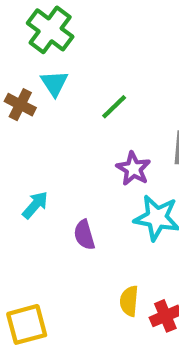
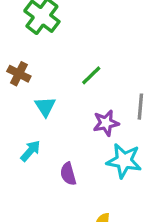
cyan triangle: (54, 83) -> (45, 107), moved
purple star: (133, 169) -> (106, 123), turned 30

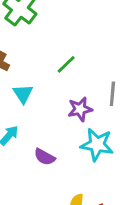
purple semicircle: (68, 174) -> (45, 157), turned -45

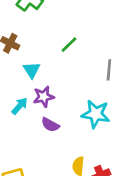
purple star: (80, 109) -> (44, 97), moved

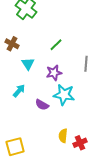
purple star: (44, 97) -> (54, 73), moved
cyan star: (96, 114) -> (64, 95), moved

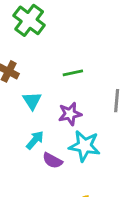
green line: (56, 45) -> (73, 73), turned 32
cyan arrow: (19, 91) -> (35, 140), moved

